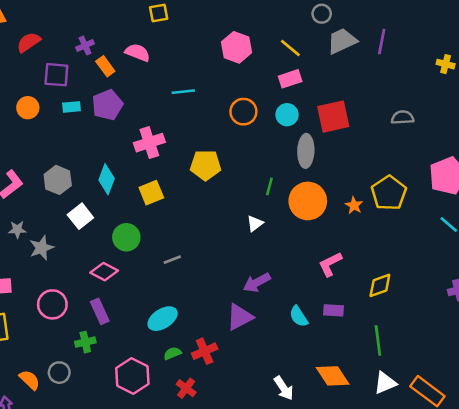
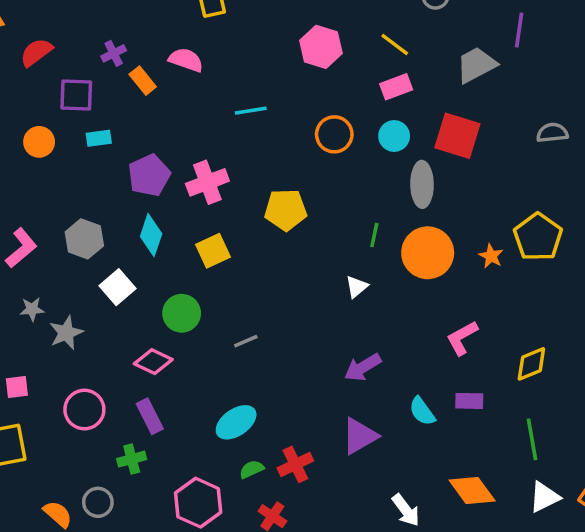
gray trapezoid: (342, 41) -> (476, 65), moved
purple pentagon: (107, 105) -> (149, 175), moved
red square: (333, 117) -> (457, 136), turned 32
purple triangle: (240, 317) -> (360, 436), moved

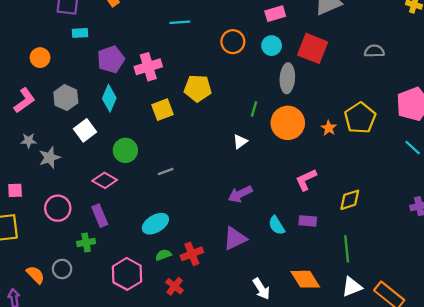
orange circle: (39, 142) -> (40, 58), moved
yellow square: (213, 251) -> (163, 110), moved

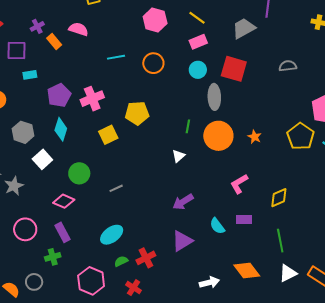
orange circle: (233, 42) -> (153, 63), moved
yellow pentagon: (360, 118) -> (301, 136), moved
white arrow: (261, 289) -> (209, 282), turned -66

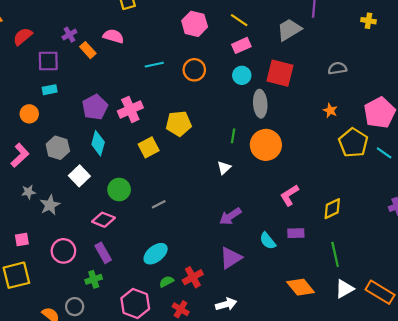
cyan rectangle: (30, 75) -> (50, 90), moved
orange star: (255, 137) -> (330, 110), moved
white arrow: (209, 282) -> (226, 304), moved

